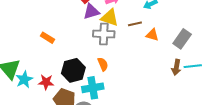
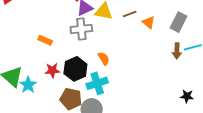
gray cross: (104, 34) -> (81, 29), moved
orange triangle: (152, 35) -> (148, 22), turned 32
red star: (46, 82) -> (52, 70), moved

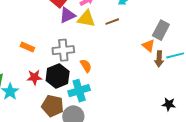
orange triangle: (148, 22) -> (148, 46), moved
gray cross: (81, 29) -> (63, 50), moved

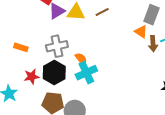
cyan cross: (79, 91) -> (86, 73), moved

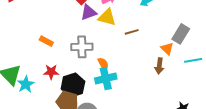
brown line: (102, 12) -> (132, 32), moved
brown arrow: (153, 44) -> (159, 66), moved
black hexagon: (54, 73) -> (73, 85), moved

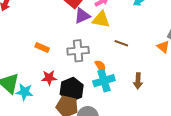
brown line: (132, 32) -> (121, 43), moved, turned 40
brown arrow: (159, 66) -> (138, 81), moved
cyan star: (26, 84) -> (25, 92), turned -30

